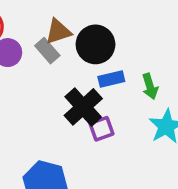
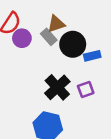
black circle: (95, 44) -> (73, 44), moved
black cross: (83, 107) -> (57, 87), moved

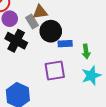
black cross: (57, 87) -> (16, 41), moved, turned -30
purple square: (86, 89) -> (55, 70), size x1.5

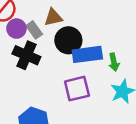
gray rectangle: (32, 21) -> (34, 30), moved
blue rectangle: (65, 44) -> (87, 54), size x1.6

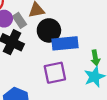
green arrow: (114, 62) -> (95, 58), moved

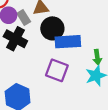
purple square: (55, 73) -> (57, 70), turned 30

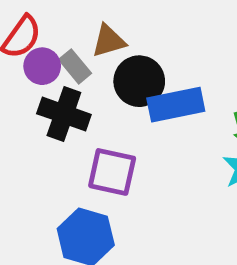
purple square: (57, 70) -> (112, 172), moved

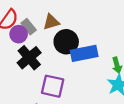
gray rectangle: (75, 66) -> (29, 27), moved
black cross: (64, 114) -> (29, 58), turned 30

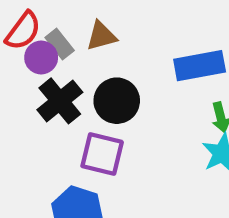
black circle: (66, 42) -> (117, 101), moved
blue rectangle: (84, 53) -> (200, 66), moved

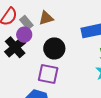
purple circle: (41, 57) -> (24, 35), moved
black cross: (60, 101) -> (15, 47), moved

